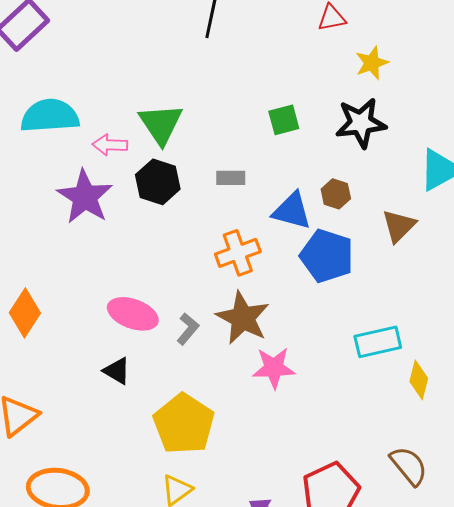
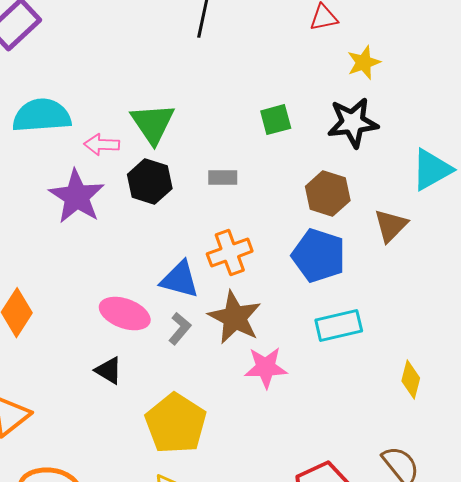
brown hexagon: (336, 194) -> (328, 194), size x1.5
blue triangle: (292, 211) -> (180, 280), moved
cyan rectangle: (378, 342) -> (339, 326), moved

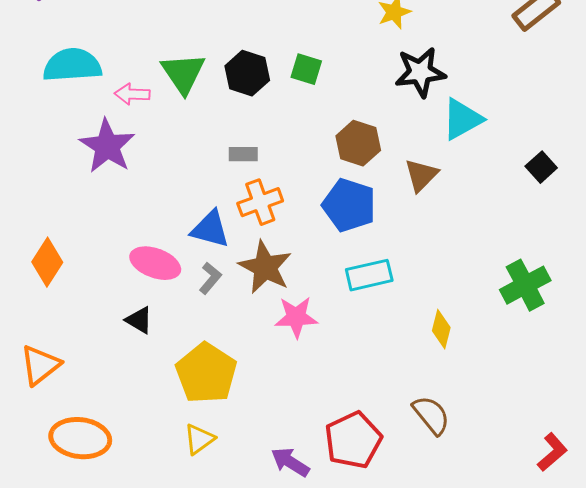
green square: (276, 120) -> (306, 69), turned 32
black star: (353, 123) -> (420, 72), moved
gray rectangle: (223, 178) -> (243, 154), moved
black hexagon: (150, 182) -> (247, 73), moved

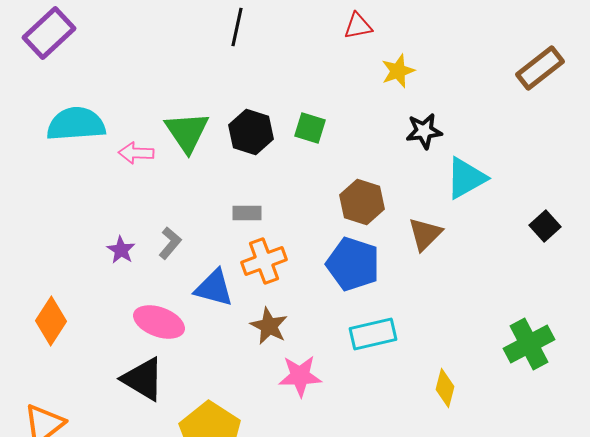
black star: (420, 72) -> (424, 131), size x0.7
purple star: (107, 146) -> (121, 250), moved, size x0.5
brown star: (265, 267) -> (269, 326), size x0.7
gray L-shape: (210, 278) -> (170, 243), moved
black triangle: (139, 320) -> (143, 379), size x1.6

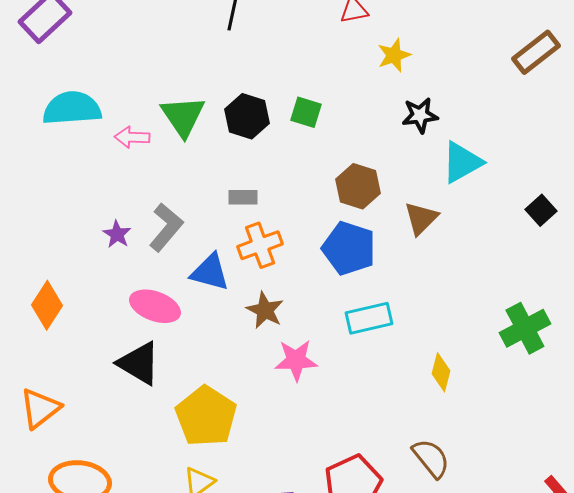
gray L-shape: (170, 243) -> (166, 227), size x1.5

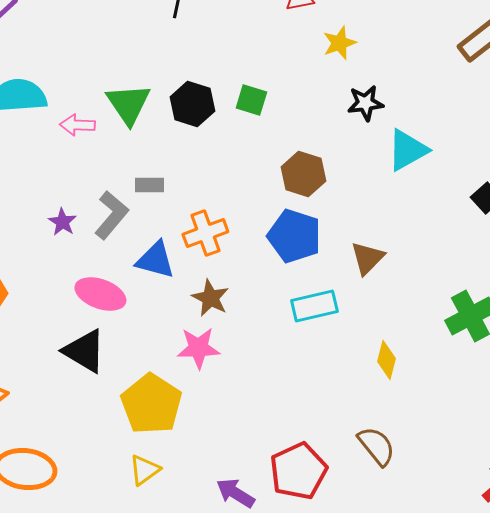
gray rectangle: (243, 197) -> (149, 185), moved
brown triangle: (421, 218) -> (367, 258), moved
pink star: (296, 360) -> (198, 348), moved

